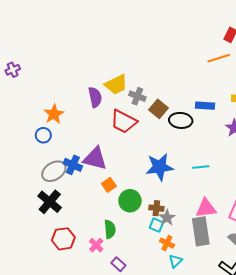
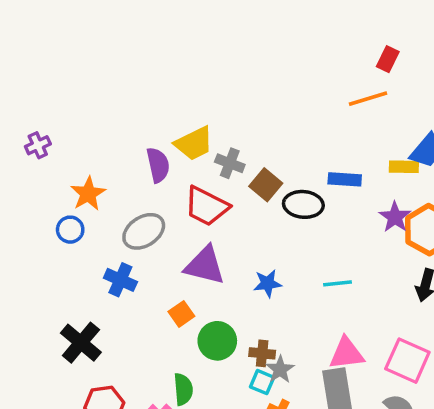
purple cross: (13, 70) -> (38, 145), moved
purple triangle: (95, 158) -> (205, 265), moved
blue star: (160, 167) -> (268, 283), size x0.6
gray ellipse: (54, 171) -> (144, 231), moved

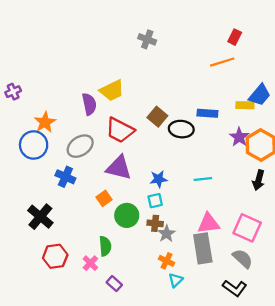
gray cross: (230, 163) -> (147, 39), moved
blue circle: (70, 230) -> (34, 145), size x1.6
cyan square: (262, 382) -> (155, 201), moved, turned -35

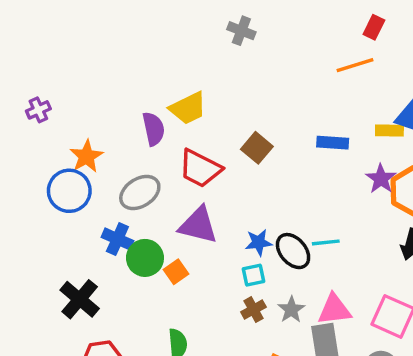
black ellipse: (181, 129) -> (293, 251), moved, turned 45
green circle: (127, 215) -> (145, 258), moved
brown cross: (155, 223) -> (253, 310), turned -35
gray star: (167, 234) -> (291, 310), moved

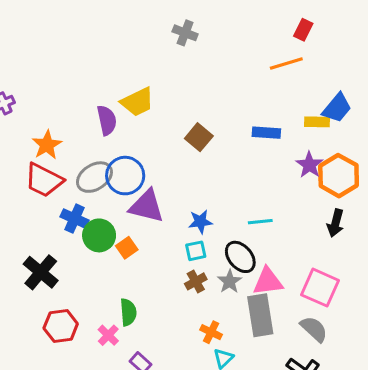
red trapezoid: (200, 168) -> (44, 180), moved
blue circle: (69, 191) -> (125, 176), moved
black ellipse: (293, 251) -> (240, 257), moved

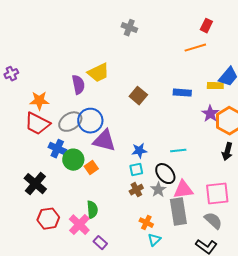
orange star: (47, 145) -> (39, 101), turned 30
pink square: (320, 288) -> (217, 194), turned -30
pink cross: (108, 335) -> (79, 225), size x1.5

